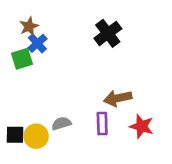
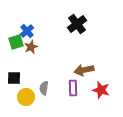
brown star: (29, 26) -> (31, 47), moved
gray semicircle: (61, 123) -> (44, 88), turned -64
black square: (15, 135) -> (14, 78), moved

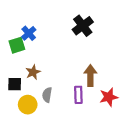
brown star: (31, 47) -> (33, 72), moved
brown arrow: (84, 70) -> (90, 75), turned 102
red star: (101, 90) -> (109, 97), turned -30

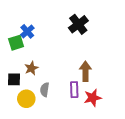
red star: (109, 97) -> (93, 98), moved

